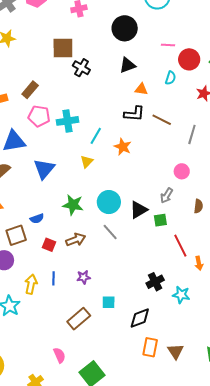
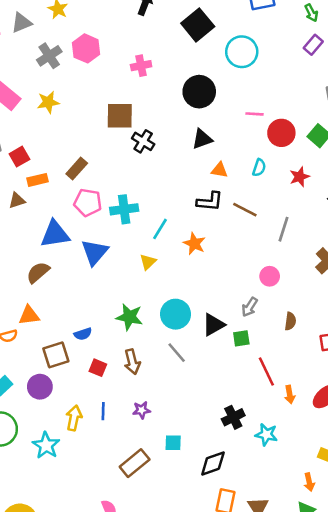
cyan semicircle: (171, 78) -> (259, 168), moved
blue triangle: (44, 169) -> (95, 252), moved
brown arrow: (76, 240) -> (132, 362), turned 96

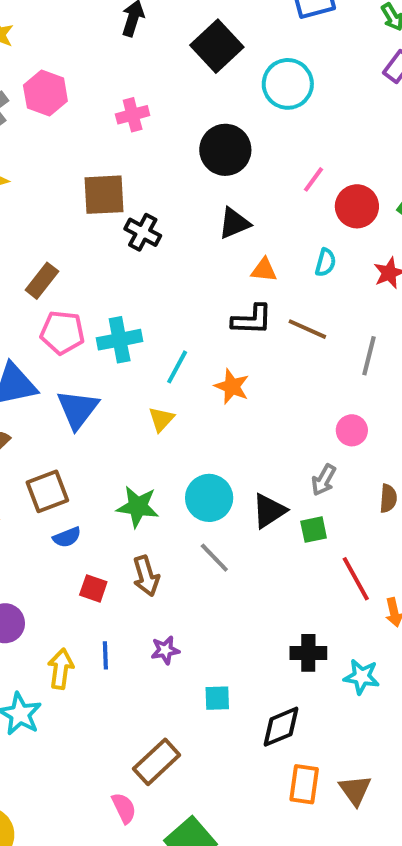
pink line: (255, 114) -> (313, 179), turned -54
brown square: (56, 355) -> (47, 491), moved
black cross: (233, 417) -> (308, 653), turned 30
brown rectangle: (135, 463) -> (157, 762), moved

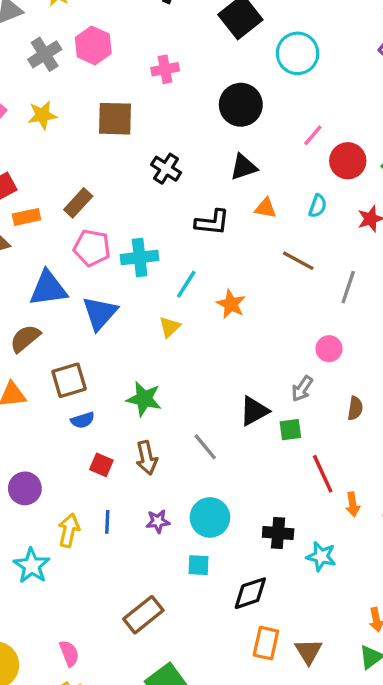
brown square: (104, 195) -> (115, 119), moved
black L-shape: (252, 320) -> (212, 222), moved
cyan circle: (209, 498) -> (210, 517), moved
pink semicircle: (124, 808) -> (69, 653), moved

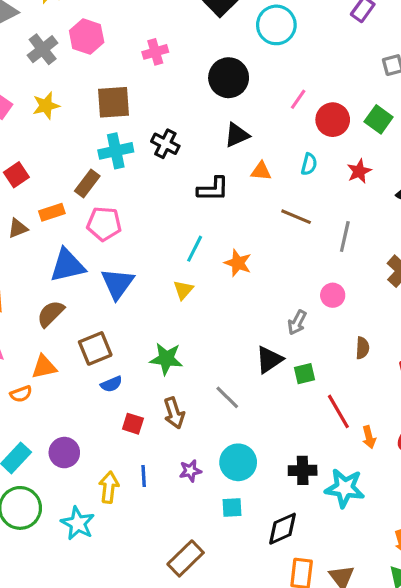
orange rectangle: (27, 217) -> (52, 212), moved
cyan cross: (140, 258) -> (116, 151), moved
gray arrow: (302, 389) -> (297, 323), moved
cyan star: (321, 556) -> (345, 488), size x1.4

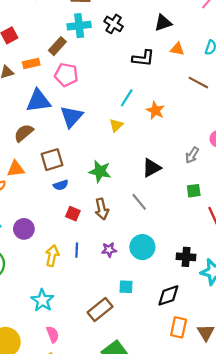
black triangle: (269, 360) -> (152, 168), moved
cyan square: (232, 507) -> (126, 287), moved
cyan star: (78, 523) -> (42, 300), moved

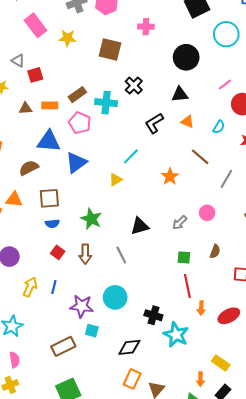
cyan cross: (79, 26) -> (106, 103), moved
black L-shape: (143, 58) -> (154, 123), turned 130
orange star: (155, 110) -> (170, 177), moved
green square: (194, 191) -> (184, 257), moved
purple star: (109, 250) -> (82, 306), moved, size x1.6

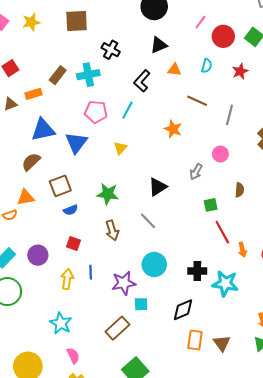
pink pentagon: (80, 123) -> (96, 112), moved
cyan line: (131, 156) -> (127, 110), moved
red square: (58, 252) -> (73, 243), moved

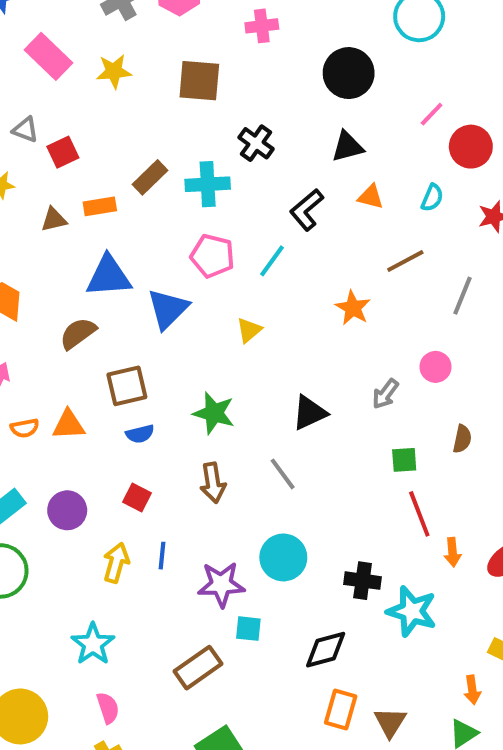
brown line: (197, 101) -> (405, 261), turned -60
orange triangle: (26, 197) -> (69, 425), moved

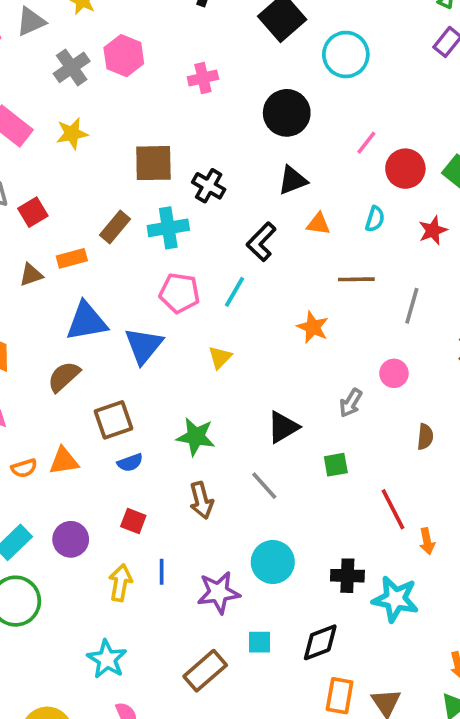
brown square: (199, 81) -> (153, 163), moved
brown line: (405, 261) -> (356, 279), turned 33
green square: (404, 460) -> (336, 465), moved
cyan square: (248, 629) -> (260, 642), moved

